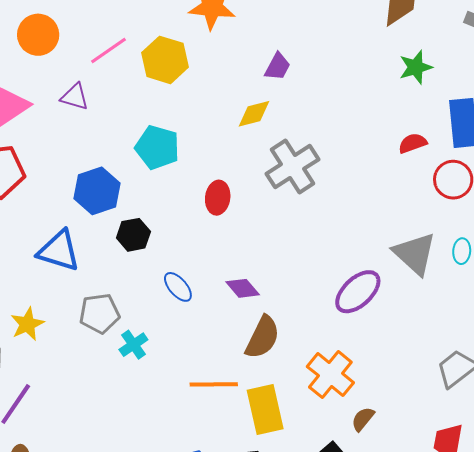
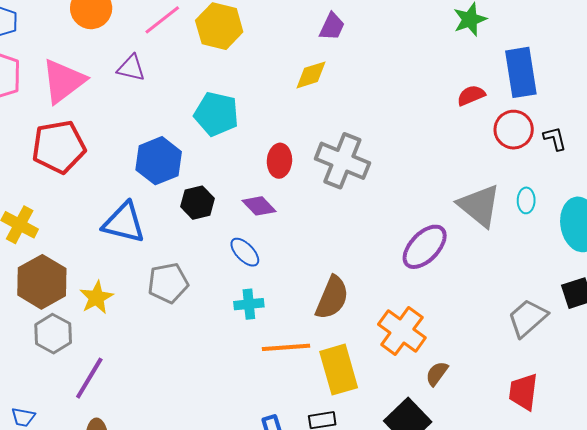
gray cross: (293, 167) -> (342, 161), moved, turned -32
purple diamond: (243, 288) -> (259, 206), moved
cyan cross: (133, 345) -> (249, 304), moved, turned 32

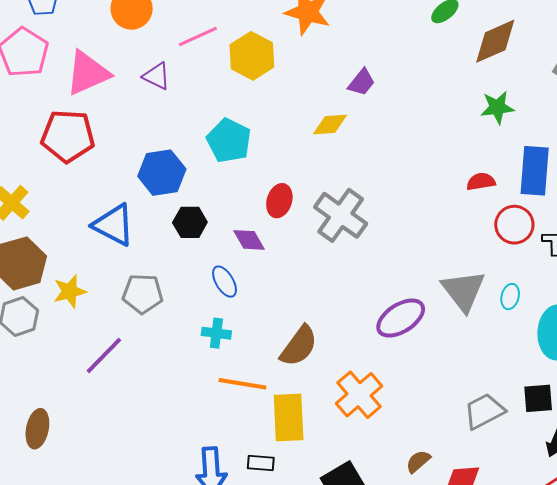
brown semicircle: (437, 374) -> (418, 461), moved
purple line: (89, 378) -> (104, 356), moved

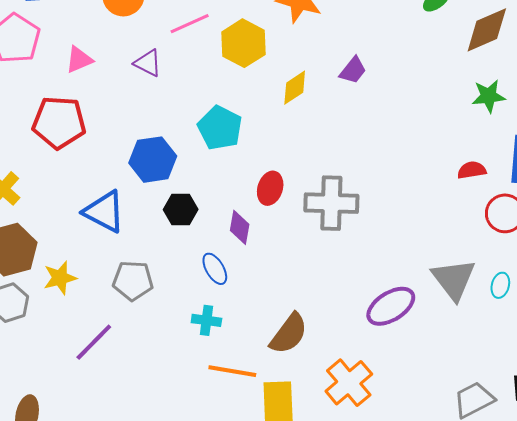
pink triangle: (88, 73) -> (79, 60), size x0.6
yellow diamond: (330, 125) -> (295, 88), moved, turned -30
gray cross: (341, 215) -> (331, 203), turned -34
purple diamond: (249, 240) -> (240, 227), turned 40

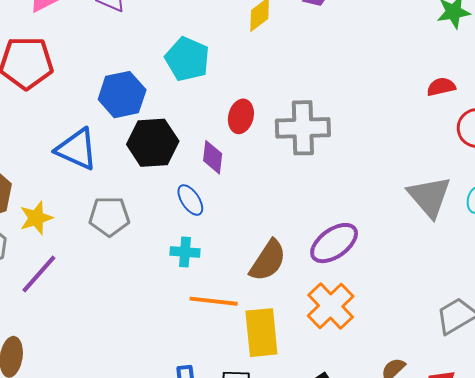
black hexagon: (181, 209) -> (153, 143), size x1.5
purple ellipse: (391, 306) -> (334, 243), moved
purple line: (94, 342) -> (39, 274), moved

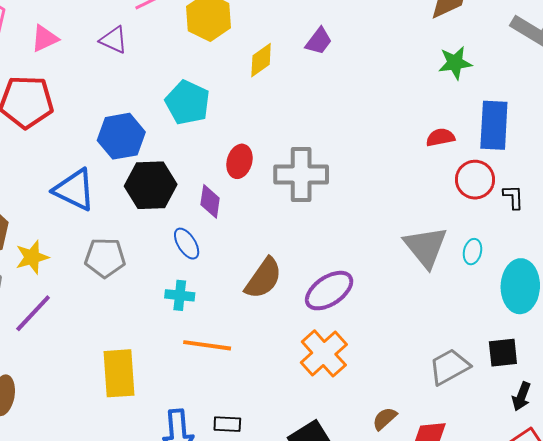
brown semicircle: (268, 261) -> (263, 278), moved
yellow rectangle: (261, 333) -> (119, 373), moved

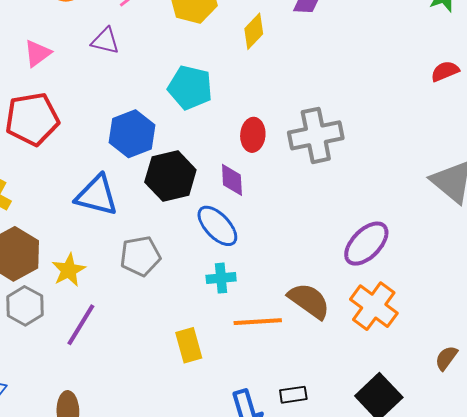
blue ellipse: (187, 244) -> (217, 226), size x1.4
brown semicircle: (263, 278) -> (309, 301), moved, turned -78
yellow rectangle: (119, 373) -> (189, 345), moved, size x0.7

